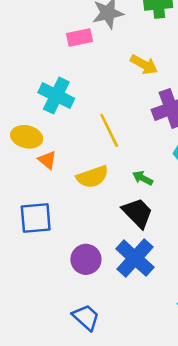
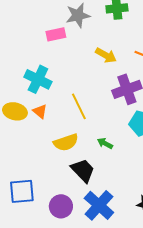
orange triangle: (47, 160) -> (40, 111), moved
black trapezoid: (138, 213) -> (83, 170), moved
blue square: (36, 218) -> (22, 191), moved

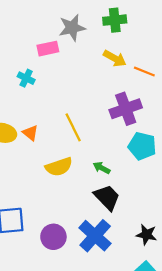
yellow arrow: (106, 55) -> (115, 58), moved
cyan cross: (38, 79) -> (26, 78), moved, size x0.6
black trapezoid: (83, 170) -> (107, 197), moved

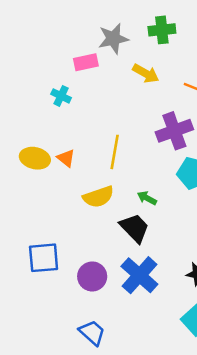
yellow arrow: (115, 58) -> (146, 73), moved
yellow line: (73, 127) -> (115, 152), turned 36
black trapezoid: (107, 197) -> (135, 228), moved

